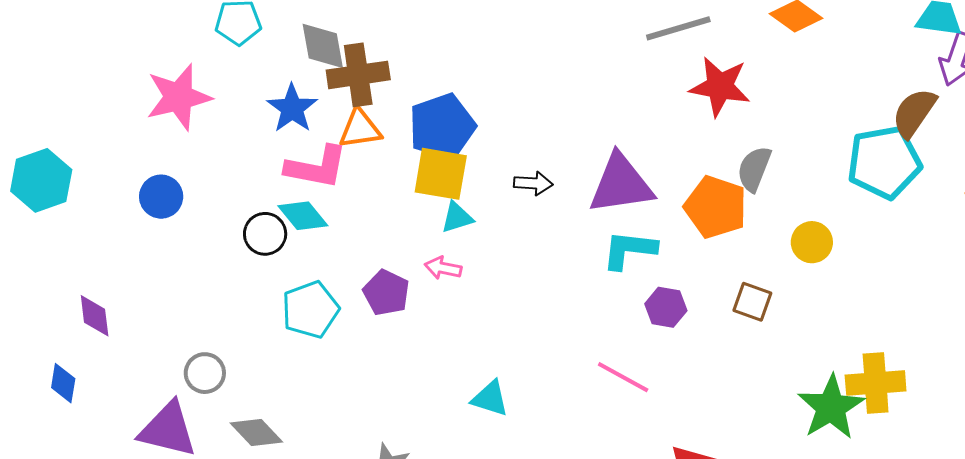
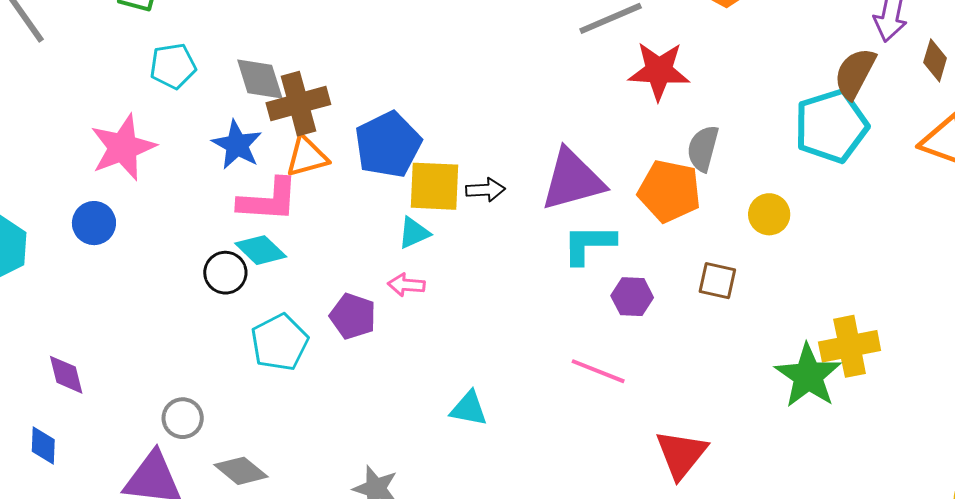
yellow square: (441, 174) -> (434, 186), moved
blue circle: (161, 197) -> (94, 223), moved

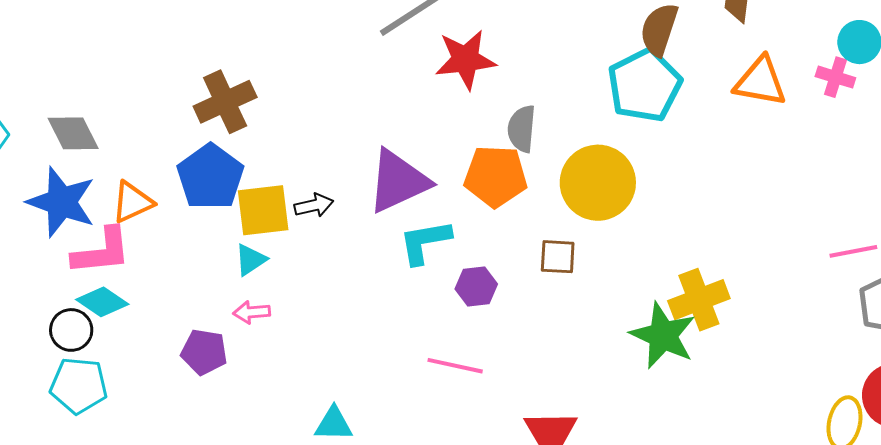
brown cross: (298, 104) -> (225, 102), moved
blue star: (237, 145) -> (61, 202), size x1.4
yellow circle: (769, 214) -> (598, 183), size x1.8
cyan pentagon: (280, 342) -> (79, 385), moved, turned -30

